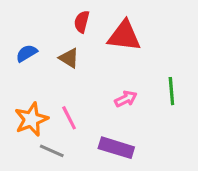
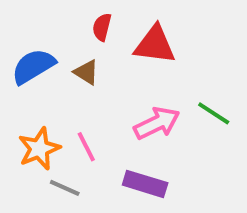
blue semicircle: (27, 53) -> (33, 66), size x1.6
green line: (171, 91) -> (214, 113), turned -52
pink arrow: (126, 99) -> (157, 123), size x1.6

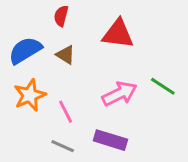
red semicircle: (102, 27) -> (61, 16), moved
orange star: (39, 149) -> (30, 95), moved
gray line: (65, 188) -> (63, 146), moved

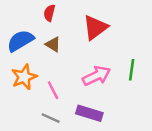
red triangle: (118, 34) -> (95, 27), turned -44
green line: (163, 86) -> (132, 70), turned 65

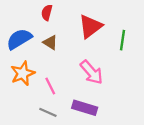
green line: (132, 70) -> (122, 40), moved
pink arrow: (97, 76) -> (92, 72), turned 75

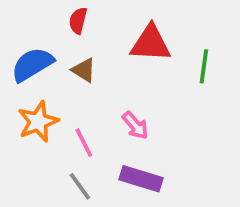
red triangle: (90, 26) -> (150, 43), turned 40
pink arrow: (92, 72) -> (135, 125), moved, size x0.7
gray line: (48, 112) -> (80, 186), turned 30

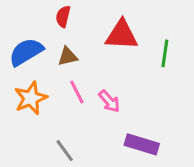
brown triangle: (84, 70) -> (68, 57), turned -45
pink line: (84, 143) -> (77, 92), moved
purple rectangle: (141, 179) -> (142, 144), moved

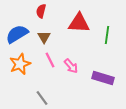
brown triangle: (68, 57) -> (44, 37), turned -48
purple rectangle: (142, 144) -> (103, 78), moved

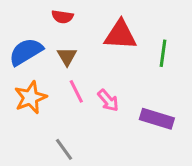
red semicircle: (41, 11) -> (62, 17), turned -96

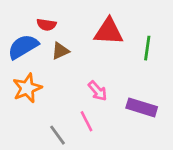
red semicircle: (62, 17) -> (46, 25), moved
brown triangle: (67, 56) -> (60, 51), turned 36
pink line: (76, 91) -> (86, 121), moved

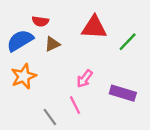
green line: (147, 48) -> (128, 42), turned 36
pink arrow: (98, 91) -> (85, 79), turned 78

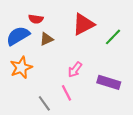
red triangle: (94, 27) -> (83, 24), turned -30

